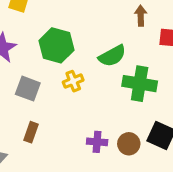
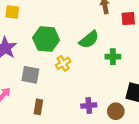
green cross: (140, 84) -> (113, 57), size x0.6
brown circle: (129, 144) -> (116, 111), moved

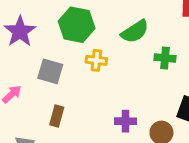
yellow cross: (63, 63) -> (96, 60), turned 32

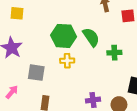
green hexagon: (77, 25) -> (64, 36), moved
green semicircle: (135, 32) -> (91, 37), turned -84

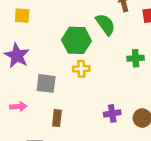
green semicircle: (91, 37) -> (105, 24), moved
pink arrow: (12, 92) -> (18, 106), turned 48

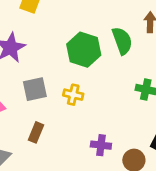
yellow cross: (81, 69) -> (73, 95), moved
gray square: (46, 83) -> (35, 89), turned -35

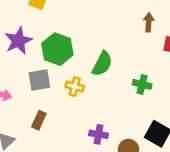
green semicircle: (122, 41) -> (102, 64), moved, turned 45
green hexagon: (84, 50) -> (57, 49), moved

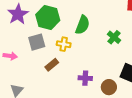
green cross: (142, 84) -> (114, 37), turned 32
brown rectangle: (39, 120) -> (52, 65), moved, turned 32

